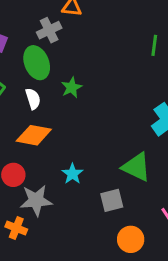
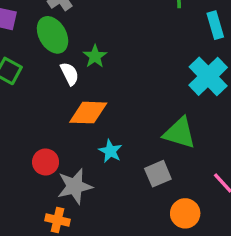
white semicircle: (33, 99) -> (70, 74), moved
orange diamond: (34, 135) -> (88, 113), moved

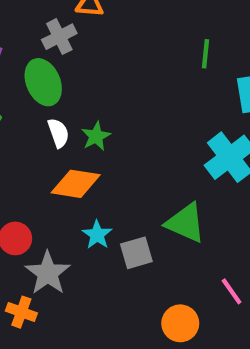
green star: (95, 56) -> (96, 136), moved
gray square: (158, 174) -> (136, 253), moved
gray star: (75, 186) -> (48, 273), turned -30

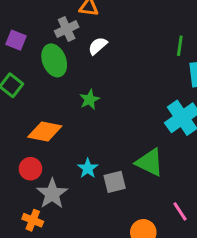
green line: (205, 54) -> (180, 46), moved
white semicircle: (58, 133) -> (98, 46), moved, turned -114
orange diamond: (76, 184) -> (45, 132), moved

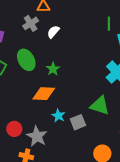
green ellipse: (54, 60) -> (26, 60), moved
orange diamond: (45, 132) -> (44, 94), moved
red circle: (30, 169) -> (14, 129), moved

